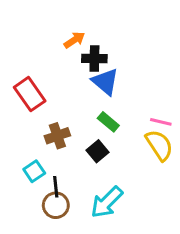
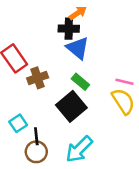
orange arrow: (74, 40) -> (78, 13), moved
brown cross: (57, 136) -> (38, 78), moved
black square: (98, 151) -> (71, 106), size x1.6

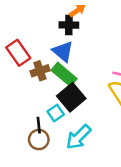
blue triangle: (78, 48) -> (63, 52), moved
green rectangle: (80, 82) -> (64, 74), moved, size x1.5
cyan square: (18, 123) -> (56, 113), moved

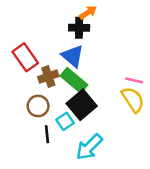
brown circle: (39, 140) -> (38, 106), moved

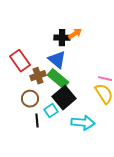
orange arrow: (88, 12) -> (75, 34), moved
cyan arrow: (89, 147) -> (83, 123), moved, turned -130

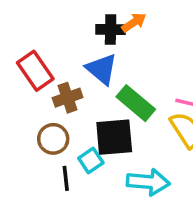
green rectangle: (58, 79) -> (136, 103), moved
black square: (64, 98) -> (114, 137), turned 35

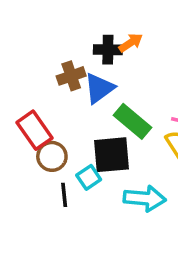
blue triangle: (102, 69) -> (99, 88), turned 44
red rectangle: (35, 71) -> (34, 130), moved
brown cross: (68, 98) -> (71, 76), moved

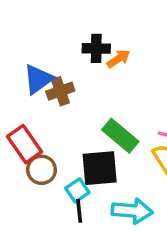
black cross: (108, 50) -> (96, 48), moved
blue triangle: (99, 88) -> (38, 79), moved
black line: (64, 195) -> (79, 211), moved

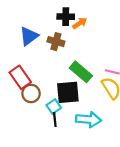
brown cross: (60, 91) -> (56, 42), moved, turned 35

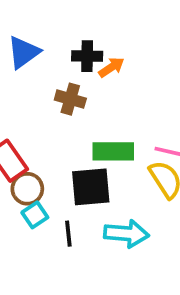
blue triangle: (29, 36) -> (24, 52), moved
green rectangle: (81, 72) -> (113, 151), turned -40
cyan square: (54, 107) -> (35, 215), moved

